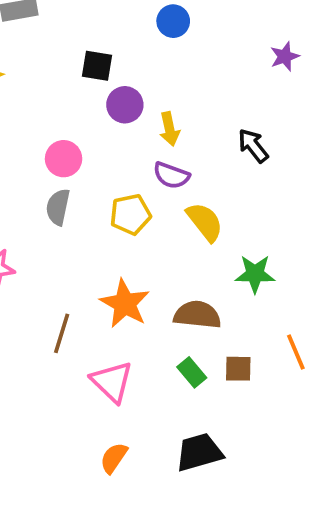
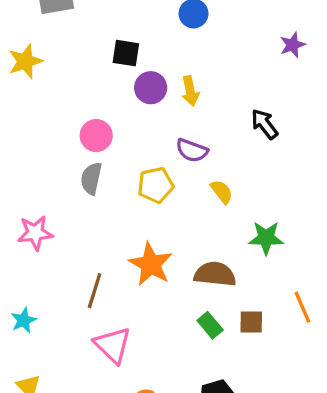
yellow arrow: (169, 129) -> (190, 91), moved
yellow semicircle: (205, 222) -> (222, 192), size x0.7
pink triangle: (112, 382) -> (113, 345), moved

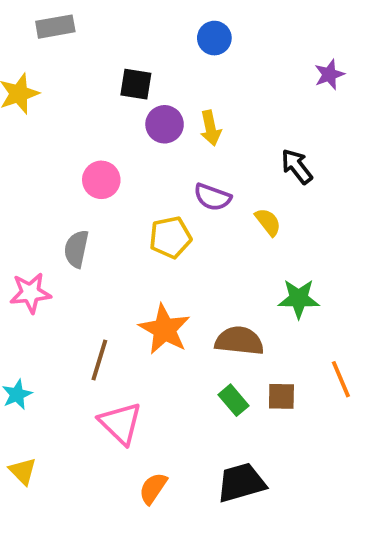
gray semicircle: (91, 178) -> (76, 249), moved
yellow semicircle: (222, 192) -> (268, 222), moved

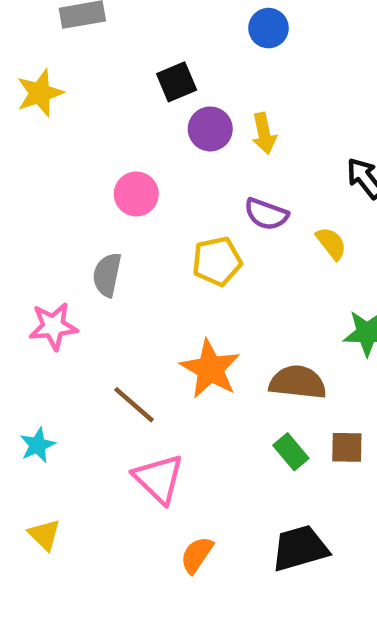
black square: (136, 84) -> (177, 82), turned -32
brown line: (99, 360) -> (134, 405), turned -66

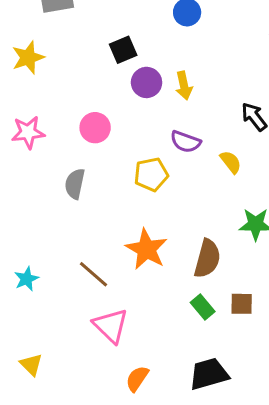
pink star: (53, 326) -> (28, 132), moved
brown semicircle: (298, 382) -> (207, 259), turned 99
cyan star: (38, 445) -> (26, 279), moved

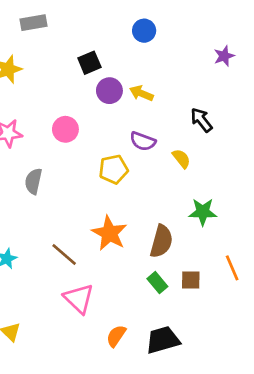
yellow arrow: (184, 86) -> (141, 93), turned 125
gray semicircle: (75, 184) -> (33, 181), moved
orange semicircle: (137, 379) -> (116, 336), moved

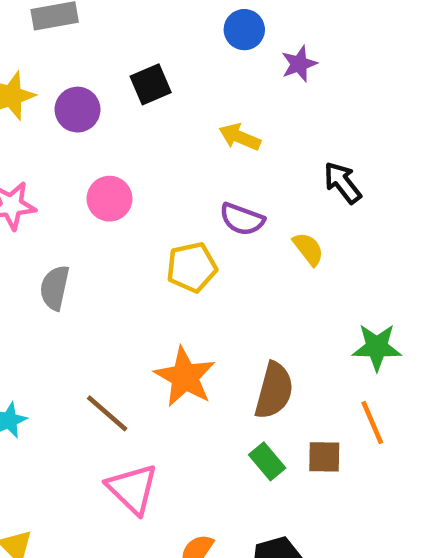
purple star: (224, 56) -> (299, 64), moved
purple circle: (109, 91) -> (78, 110), moved
green star: (203, 212) -> (377, 347), moved
orange line: (232, 268) -> (372, 423), moved

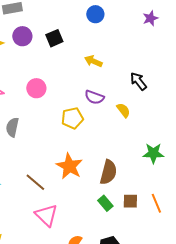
purple star: (299, 64) -> (150, 18), moved
purple circle: (78, 110) -> (22, 36), moved
orange line: (372, 423) -> (156, 203), moved

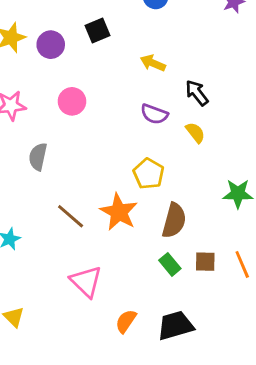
purple circle: (22, 36) -> (51, 45), moved
black arrow: (138, 81) -> (197, 93), moved
yellow pentagon: (72, 118) -> (149, 174), moved, turned -30
brown line: (35, 182) -> (71, 216), moved

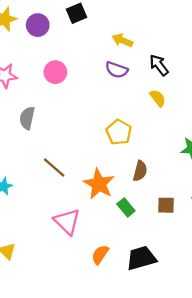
purple semicircle: (154, 114) -> (117, 70), moved
orange star: (119, 212) -> (99, 184), moved
brown semicircle: (174, 220) -> (140, 171), size x0.7
green rectangle: (170, 264) -> (126, 207), moved

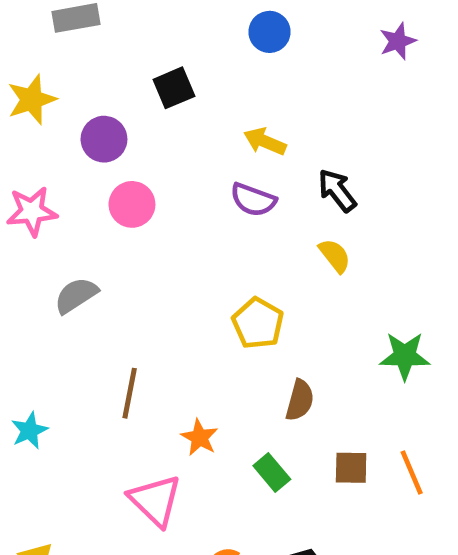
purple circle: (38, 25) -> (104, 139), moved
gray semicircle: (27, 118) -> (76, 295), turned 45
brown line: (54, 167) -> (130, 393), turned 60
orange star: (99, 184) -> (200, 437), moved, size x0.6

